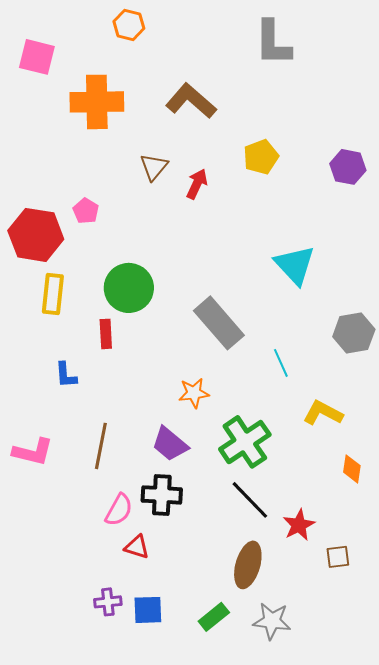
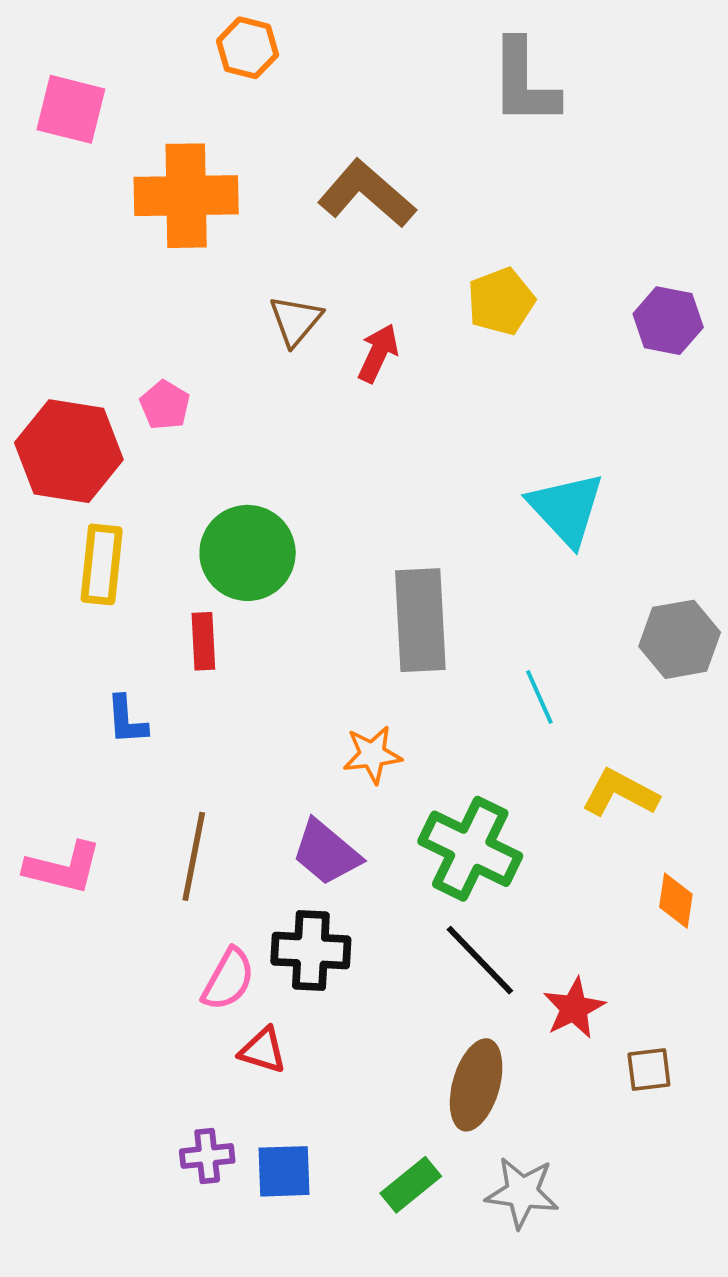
gray rectangle: (219, 323) -> (420, 620), turned 38
green cross: (245, 442) -> (470, 849), turned -30

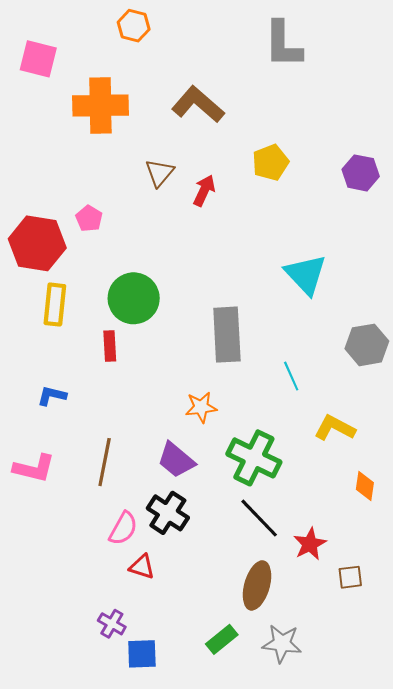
blue L-shape: (127, 720) -> (52, 396), moved, turned 108
black cross: (311, 950) -> (168, 513), turned 30
purple cross: (207, 1156) -> (112, 624), turned 36
blue square: (284, 1171) -> (142, 654), moved

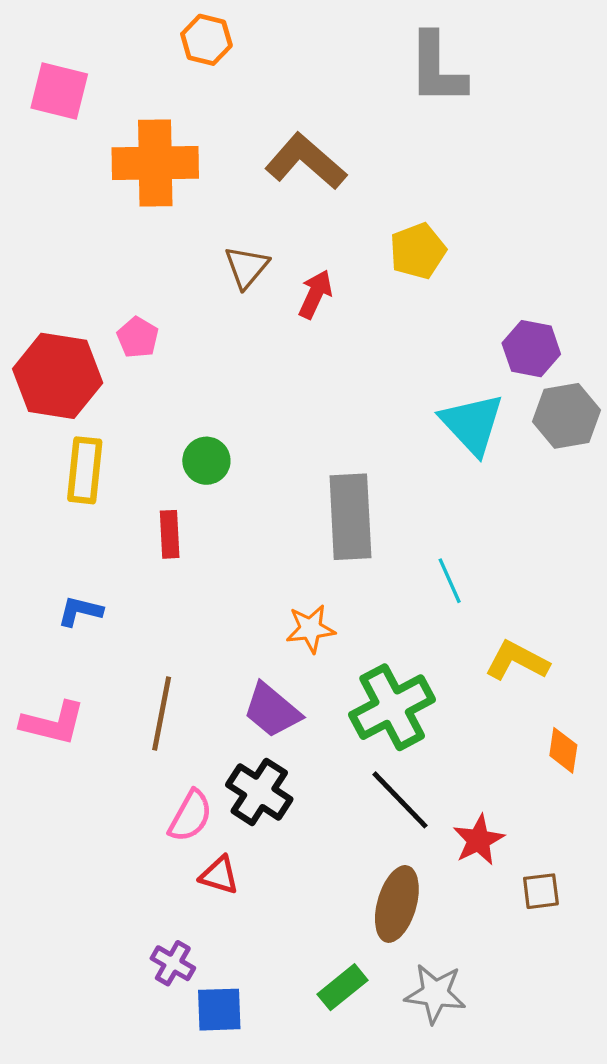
purple hexagon: (361, 173) -> (531, 349), moved
green circle: (134, 298) -> (206, 461), size x0.6
gray hexagon: (367, 345) -> (567, 416), moved
green cross: (254, 458) -> (392, 707), turned 36

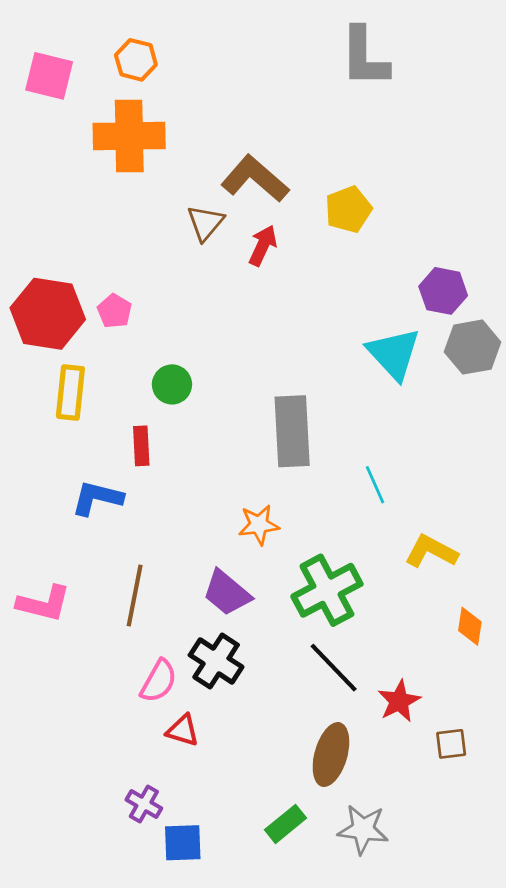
orange hexagon: (206, 40) -> (136, 60), moved
brown L-shape: (306, 161) -> (255, 179), moved
pink pentagon: (138, 337) -> (115, 311), moved
blue L-shape: (80, 611) -> (97, 498), moved, size x1.4

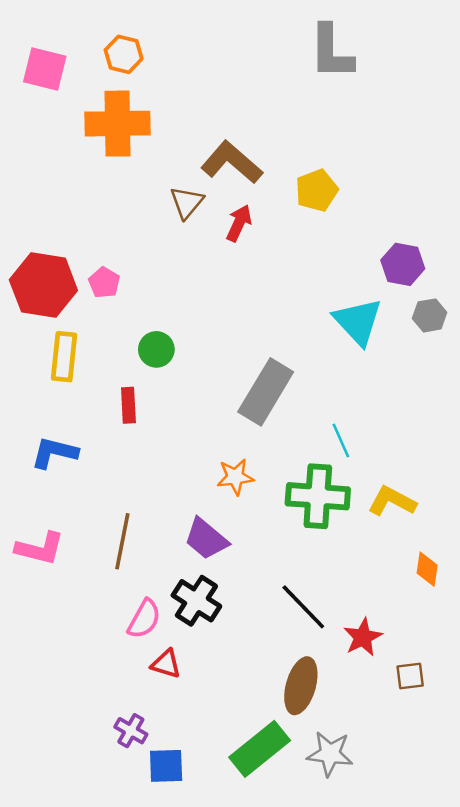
gray hexagon: (473, 347) -> (430, 315), size x0.7
gray rectangle: (292, 431) -> (266, 392), turned 34
blue L-shape: (97, 498) -> (54, 453), moved
green cross: (327, 590) -> (318, 496), moved, turned 32
green rectangle: (286, 824) -> (260, 749), size x1.6

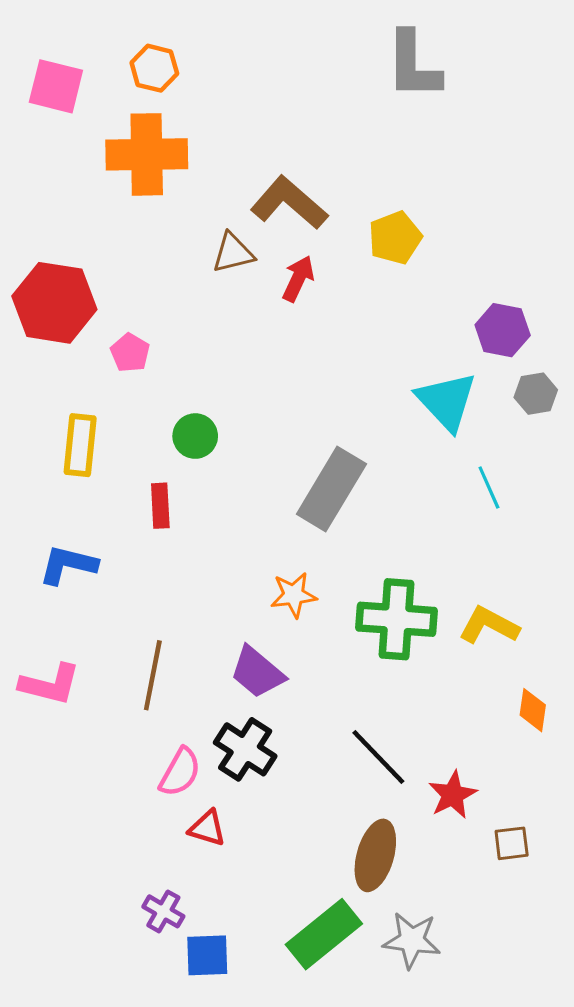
brown triangle: (187, 202) -> (233, 253), turned 36
red hexagon: (43, 285) -> (54, 303), moved
cyan line: (341, 440) -> (489, 488), moved

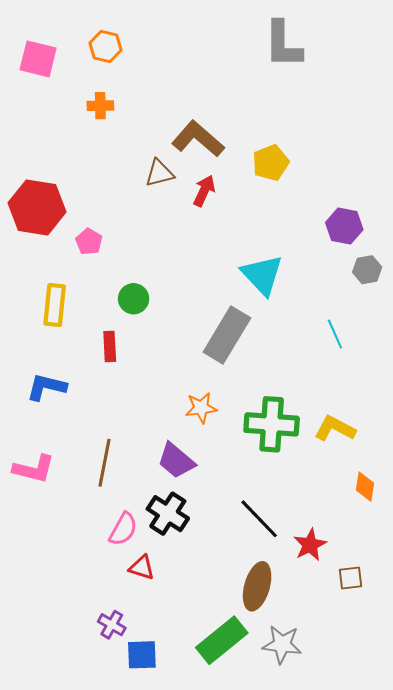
orange cross: (147, 154) -> (100, 106), size x0.5
cyan triangle: (446, 401) -> (262, 275), moved

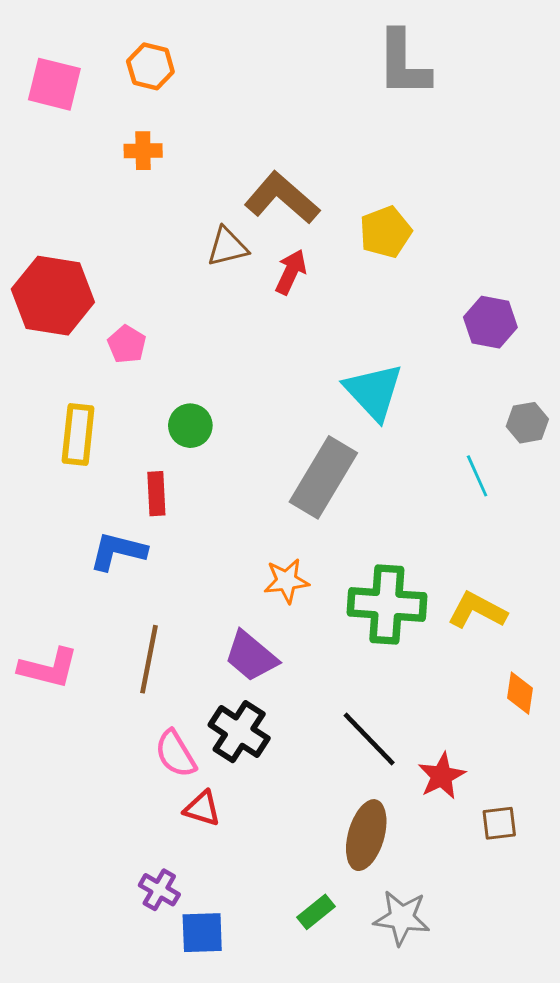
gray hexagon: (367, 270) -> (527, 423), moved
blue L-shape: (46, 387) -> (118, 551), moved
pink semicircle: (123, 529) -> (176, 754), turned 120
green rectangle: (222, 640) -> (316, 912), size x0.5

